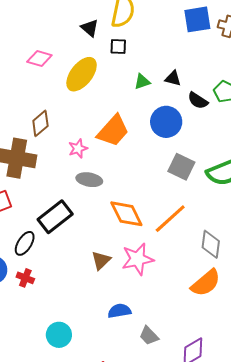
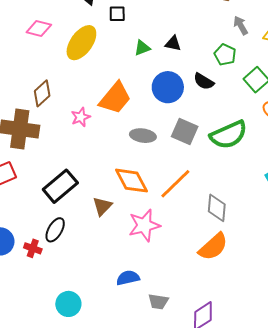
black semicircle: (198, 100) -> (204, 81), moved
gray ellipse: (89, 180) -> (143, 136), moved
black ellipse: (25, 243) -> (55, 230), moved
brown triangle: (101, 260) -> (102, 206), moved
gray trapezoid: (149, 336) -> (158, 302), turned -35

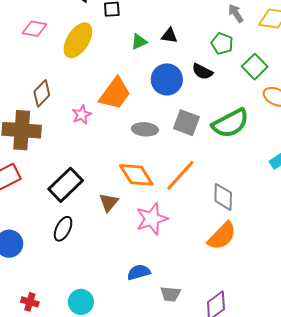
red cross: (33, 248) -> (30, 302), moved

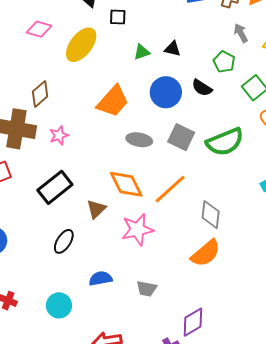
pink star: (82, 115) -> (59, 135), moved
black ellipse: (63, 229) -> (64, 241), moved
blue semicircle: (139, 272) -> (101, 278), moved
gray trapezoid: (170, 294) -> (147, 289), moved

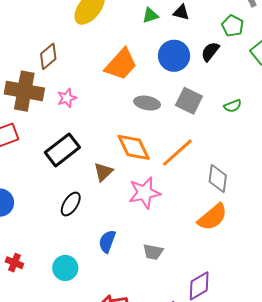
black semicircle: (202, 88) -> (210, 52), turned 95
green semicircle: (225, 142) -> (233, 106), size x0.5
blue semicircle: (101, 278) -> (107, 241), turned -60

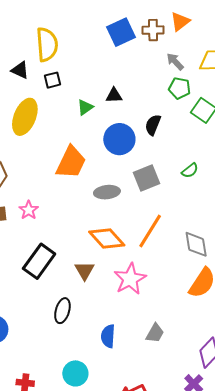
green pentagon: (233, 26) -> (180, 88), moved
gray square: (189, 101) -> (147, 178), turned -32
gray trapezoid: (153, 252) -> (155, 333), turned -55

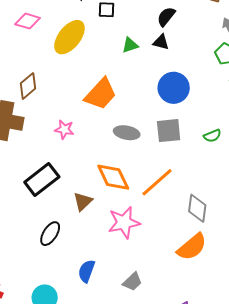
black semicircle: (153, 125) -> (166, 17), moved
blue circle: (119, 139) -> (174, 88), moved
pink star: (29, 210) -> (64, 129), moved, turned 30

